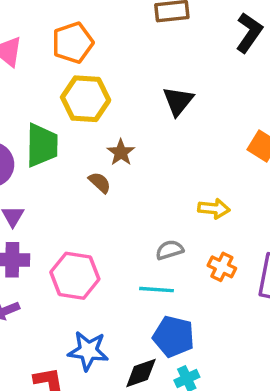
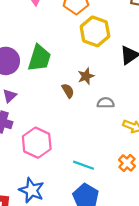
yellow hexagon: (86, 99) -> (95, 31), moved
gray semicircle: (170, 250) -> (106, 103), moved

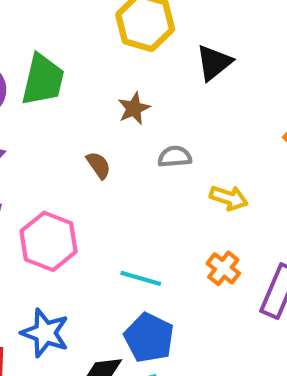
brown semicircle: (68, 91) -> (99, 165), moved

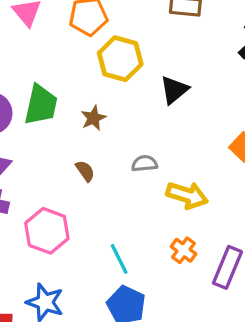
brown star: (134, 108) -> (93, 118), moved
yellow arrow: (229, 198) -> (187, 195), size x1.4
cyan line: (141, 278) -> (119, 259), turned 48

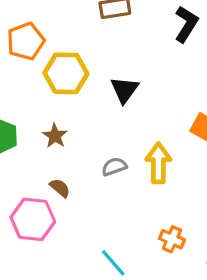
yellow arrow: (187, 195) -> (158, 163), moved, turned -93
pink hexagon: (47, 231) -> (33, 219), moved

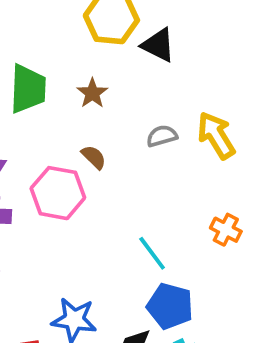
black triangle: (125, 90) -> (158, 45), moved, turned -44
yellow arrow: (158, 163) -> (216, 135), turned -36

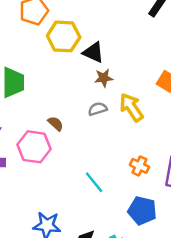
brown star: (92, 93) -> (104, 78), moved, turned 30
blue pentagon: (170, 306) -> (142, 211), moved

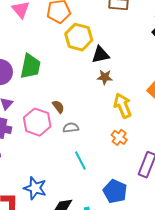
black triangle: (93, 52) -> (100, 55), turned -48
gray semicircle: (98, 109) -> (71, 128), moved
orange cross: (139, 166) -> (119, 137), moved

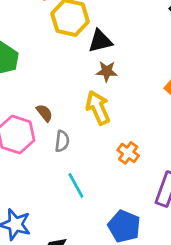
yellow arrow: (123, 106) -> (98, 108), moved
gray semicircle: (71, 128) -> (62, 141), turned 105

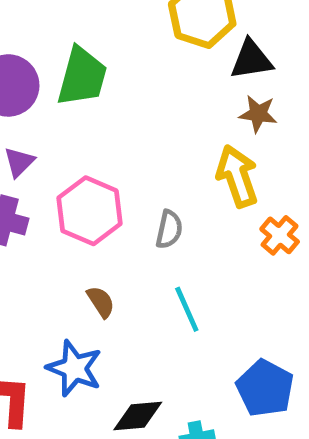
brown semicircle: (44, 113) -> (101, 302), moved
orange cross: (128, 153) -> (280, 235), moved

